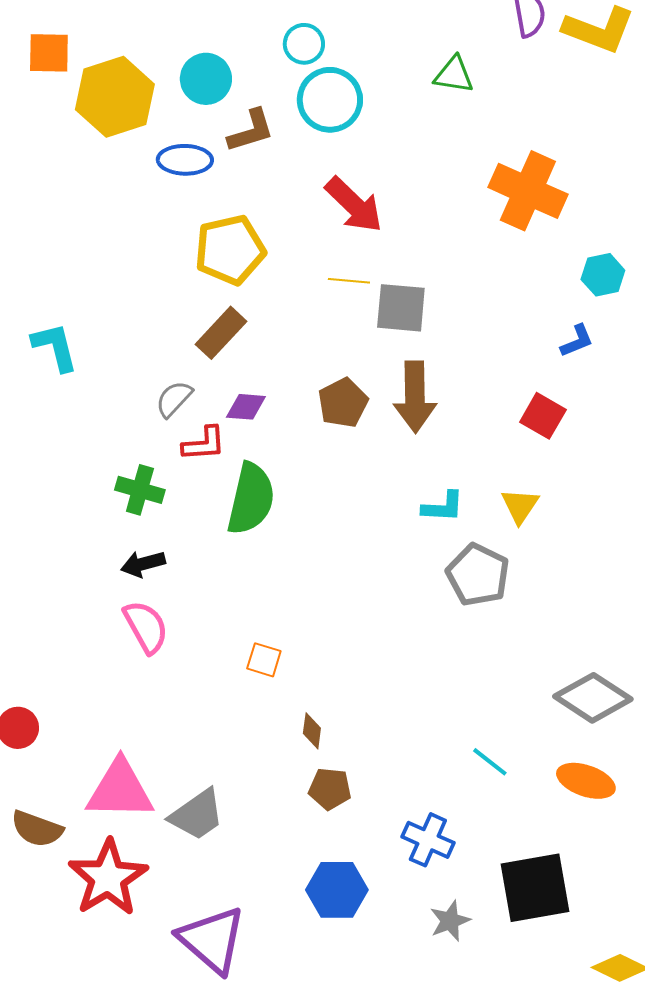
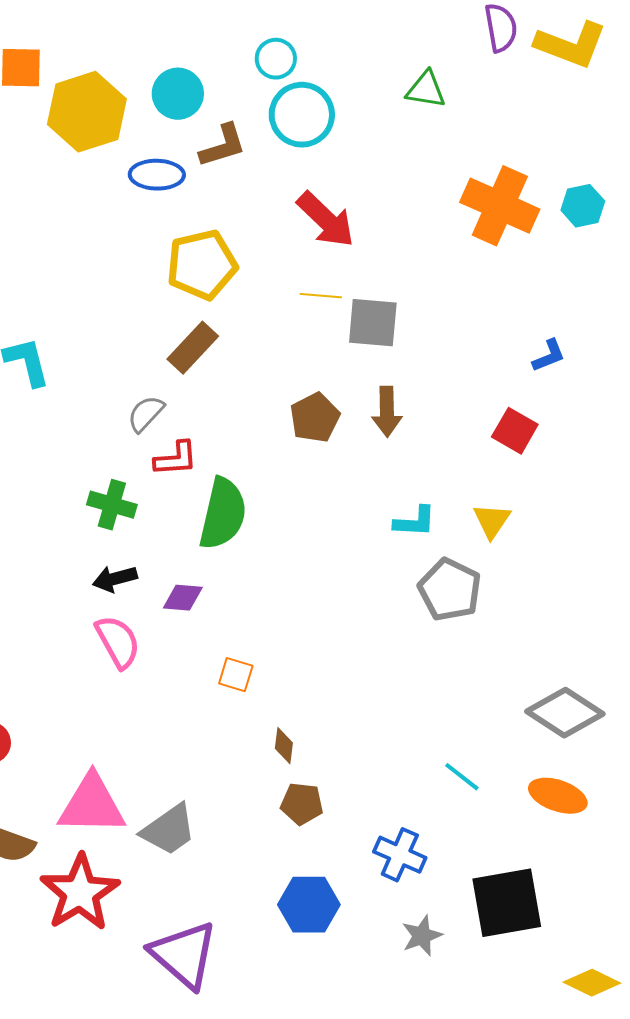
cyan hexagon: (603, 275) -> (583, 206), moved
brown arrow: (415, 397) -> (387, 412), size x0.7
purple diamond: (246, 407) -> (183, 598), moved

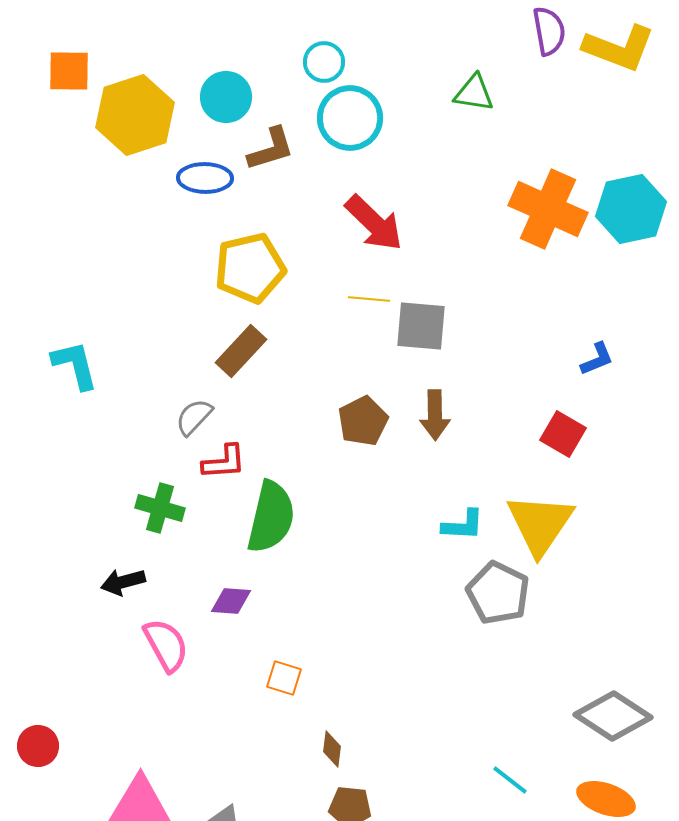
cyan hexagon: (583, 206) -> (631, 209), size x1.6
yellow triangle: (492, 521) -> (540, 524), size x1.8
black arrow: (115, 579) -> (123, 582), moved

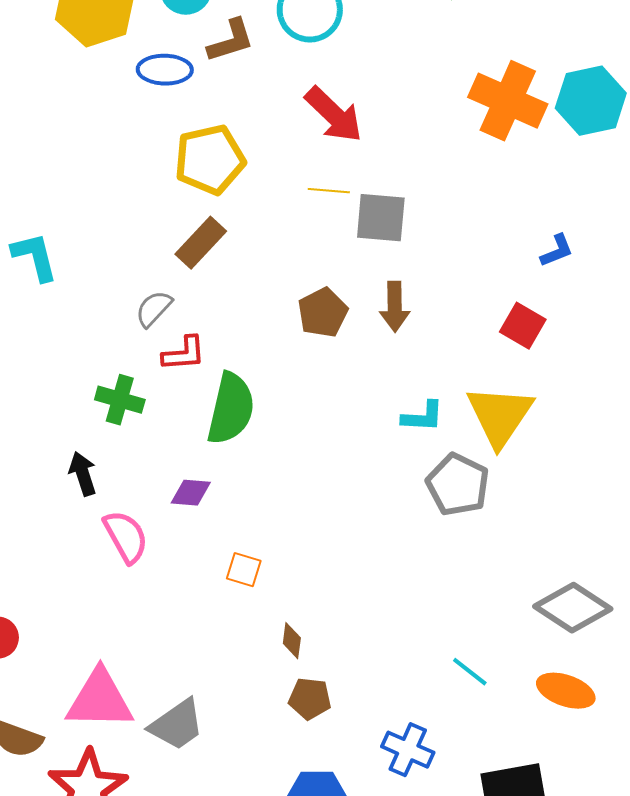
black arrow: (123, 582) -> (83, 474), turned 87

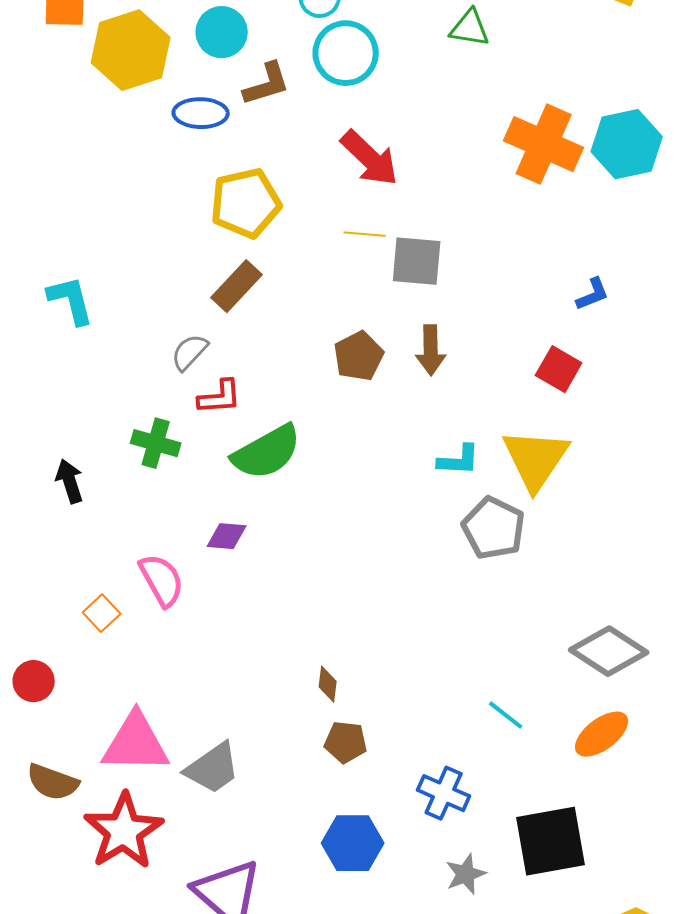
green semicircle: (231, 409) -> (267, 452), turned 48
black arrow: (83, 474) -> (70, 481), moved
orange square: (244, 570) -> (102, 613), moved, turned 30
orange ellipse: (566, 691) -> (602, 734), turned -56

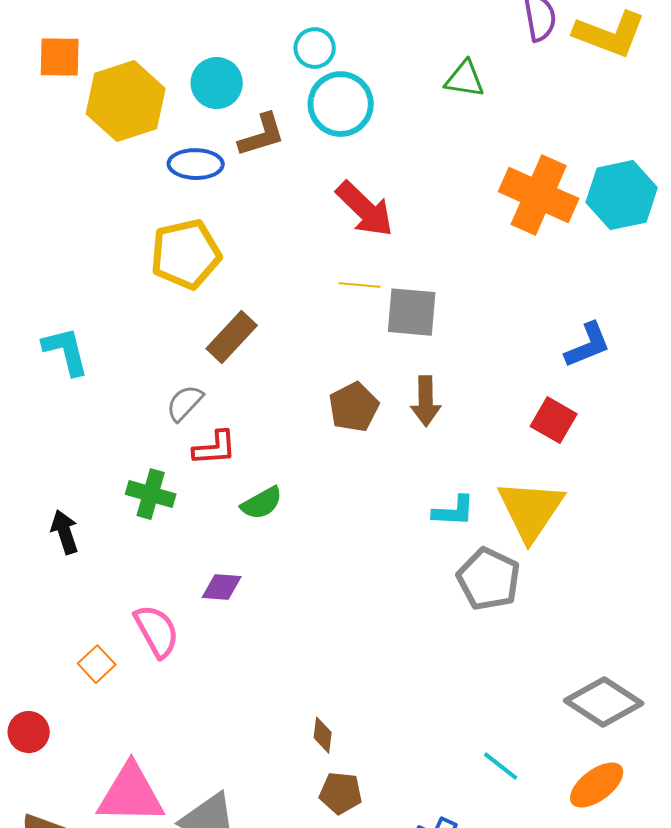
yellow pentagon: (246, 203) -> (186, 254), moved
blue L-shape: (593, 294) -> (588, 345), size x1.4
green semicircle: (267, 452) -> (262, 503), size x0.6

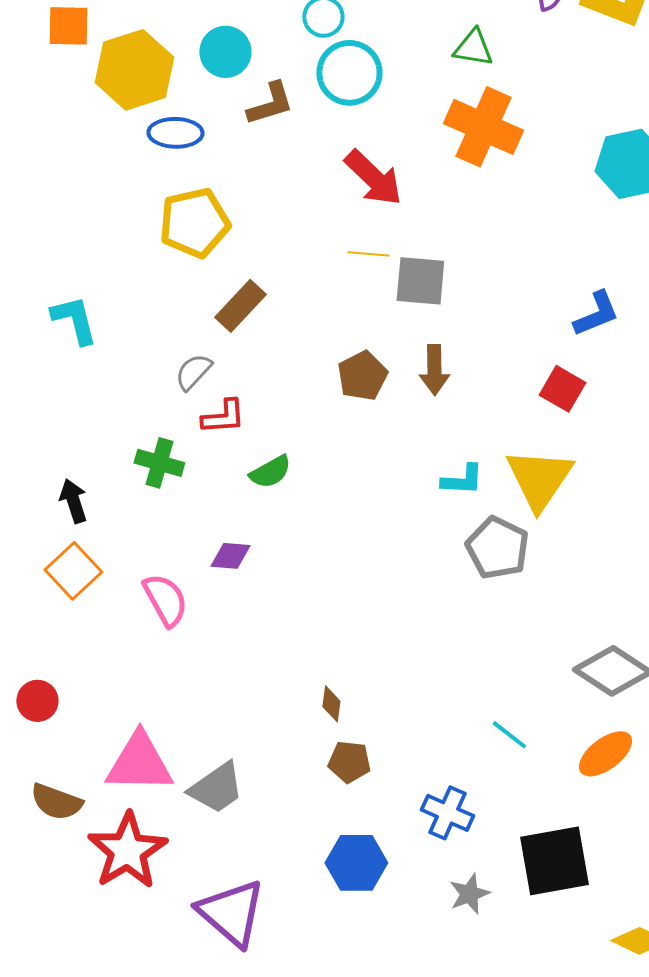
blue ellipse: (196, 164) -> (175, 133), moved
orange cross: (539, 195) -> (483, 127), moved
orange square: (97, 664) -> (73, 571), moved, size x1.5

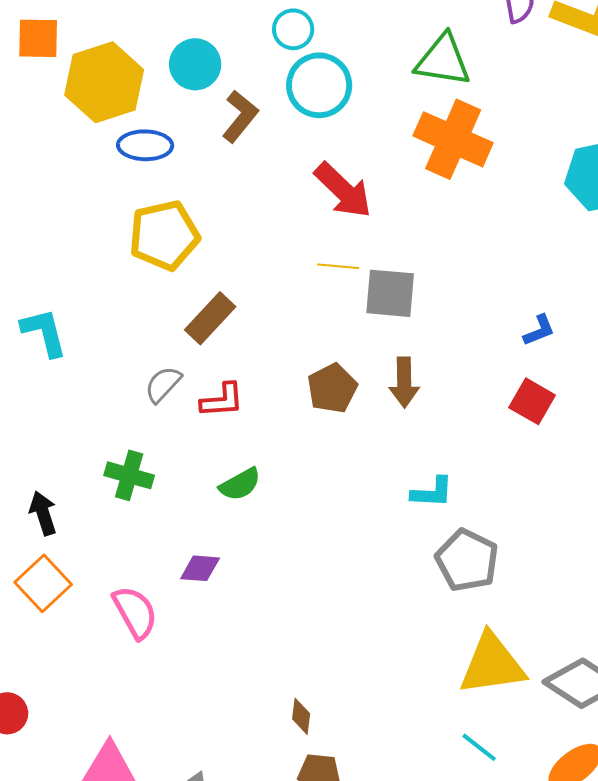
green triangle: (473, 48) -> (443, 60), size x1.4
brown L-shape: (270, 104) -> (240, 116), turned -34
blue L-shape: (596, 314) -> (539, 330), moved, size x0.7
red L-shape: (223, 417) -> (222, 400), moved
yellow triangle: (539, 479) -> (492, 664), moved, turned 48

